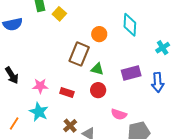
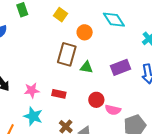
yellow square: (59, 14) -> (61, 15), moved
cyan diamond: (130, 25) -> (114, 20), turned -30
red circle: (98, 90) -> (96, 100), moved

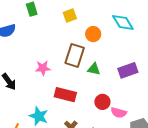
yellow square: (61, 15) -> (70, 16), turned 32
pink star: (32, 90) -> (43, 68), moved
red rectangle: (59, 94) -> (65, 95), size x1.5

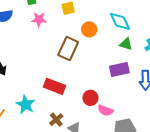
pink star: (43, 68) -> (39, 19), moved
green triangle: (94, 69) -> (126, 44), moved

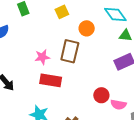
pink star: (39, 19) -> (42, 57), moved
red rectangle: (54, 86) -> (51, 80), moved

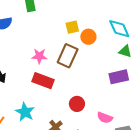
yellow square: (62, 12) -> (72, 27), moved
red circle: (101, 95) -> (77, 104), moved

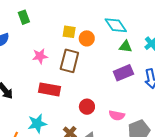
yellow square: (72, 27) -> (69, 32), turned 32
pink star: (39, 56) -> (40, 56), moved
cyan star: (25, 112) -> (37, 124), turned -30

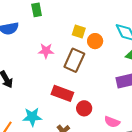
red rectangle: (50, 89) -> (62, 93), moved

